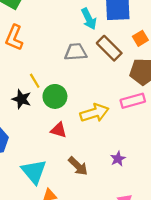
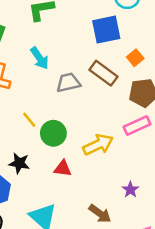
cyan arrow: (89, 19) -> (40, 58), moved
black star: (22, 99) -> (19, 163), moved
brown arrow: (78, 166) -> (100, 214), moved

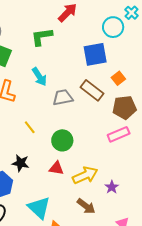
green circle: (53, 133) -> (62, 140), moved
yellow arrow: (98, 145) -> (85, 175), moved

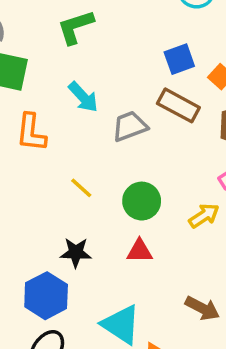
blue square: (95, 54) -> (179, 59), moved, size x0.7
yellow arrow: (85, 175) -> (204, 216), moved, size x0.7

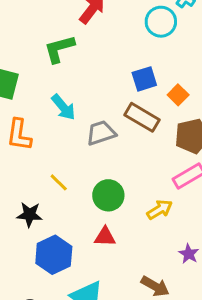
black star: (76, 253) -> (29, 215), moved
blue hexagon: (46, 296) -> (54, 255), moved

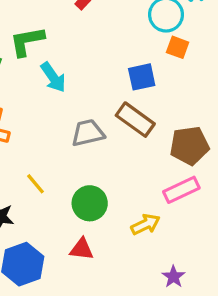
green L-shape: (59, 49) -> (27, 41), moved
orange square: (178, 95) -> (178, 47), moved, turned -30
cyan arrow: (63, 107) -> (53, 77), moved

